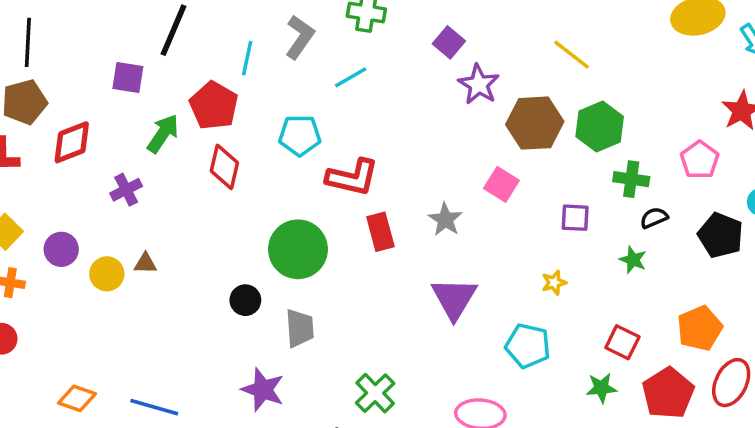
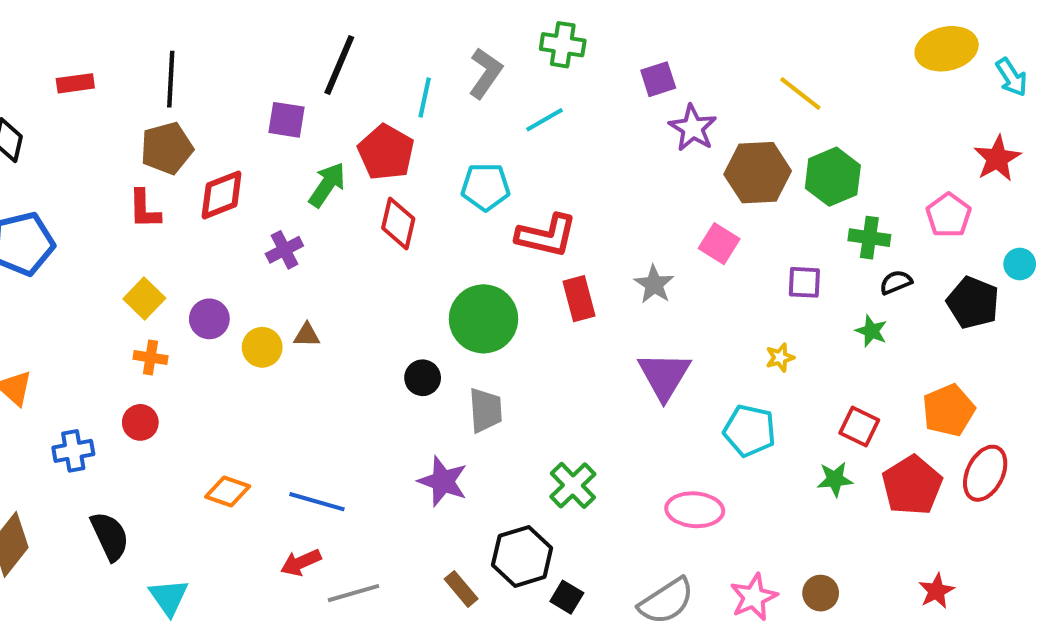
purple square: (449, 42) -> (658, 79), turned 32

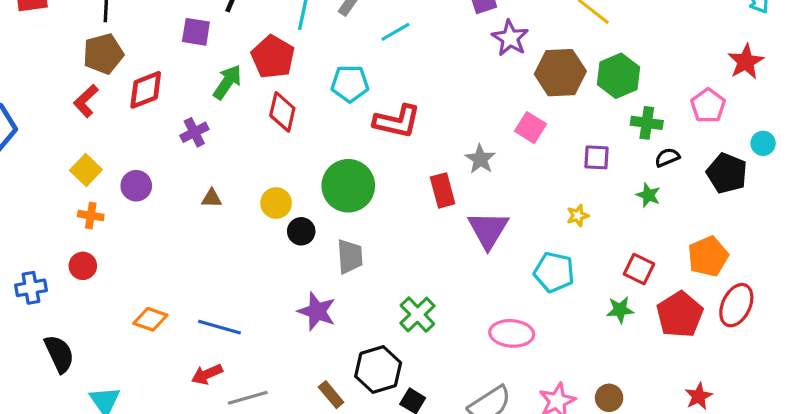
red L-shape: (144, 209) -> (86, 101), turned 48
red rectangle: (579, 299) -> (443, 190), moved
yellow circle: (262, 347) -> (276, 203), moved

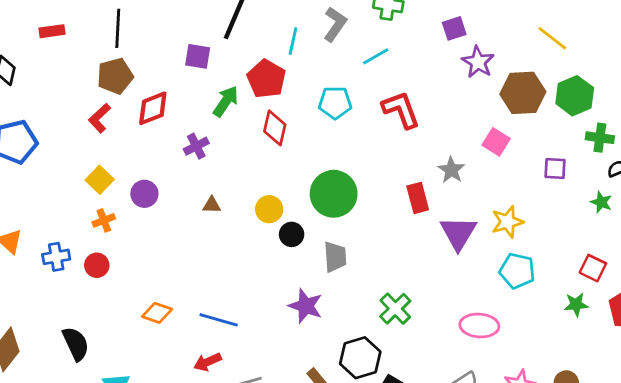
red L-shape: (397, 121) -> (401, 110), moved, turned -123
orange cross: (91, 216) -> (104, 220), turned -30
yellow star: (578, 216) -> (507, 222), moved, size x1.6
blue cross: (31, 288) -> (56, 257), moved

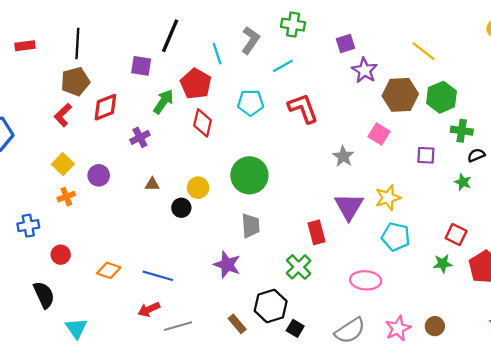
cyan line: (293, 41) -> (217, 54), turned -30
red rectangle: (418, 198) -> (316, 232), moved
black circle: (292, 234) -> (181, 208), moved
red circle: (97, 265) -> (61, 255), moved

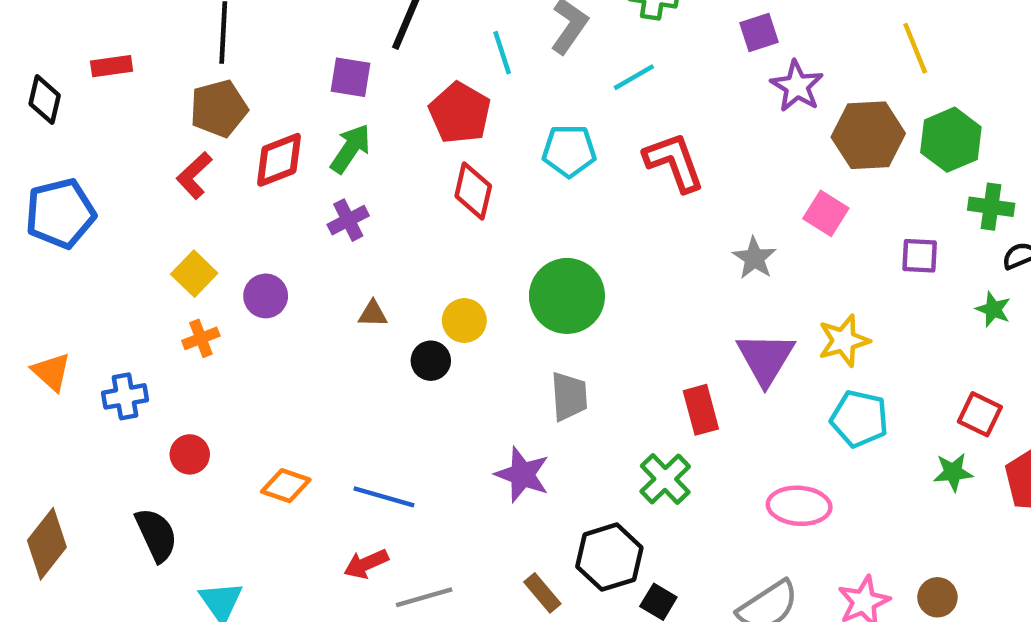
red rectangle: (25, 46) -> (112, 66), moved
yellow line: (424, 51) -> (915, 48), turned 30
green arrow: (163, 102) -> (350, 149), moved

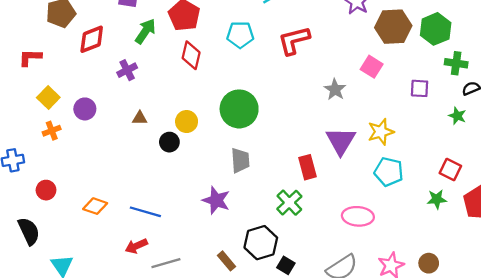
green arrow: (350, 149) -> (145, 31), moved
red L-shape: (674, 162) -> (294, 40), turned -84
red L-shape: (194, 175) -> (30, 58), moved, turned 45

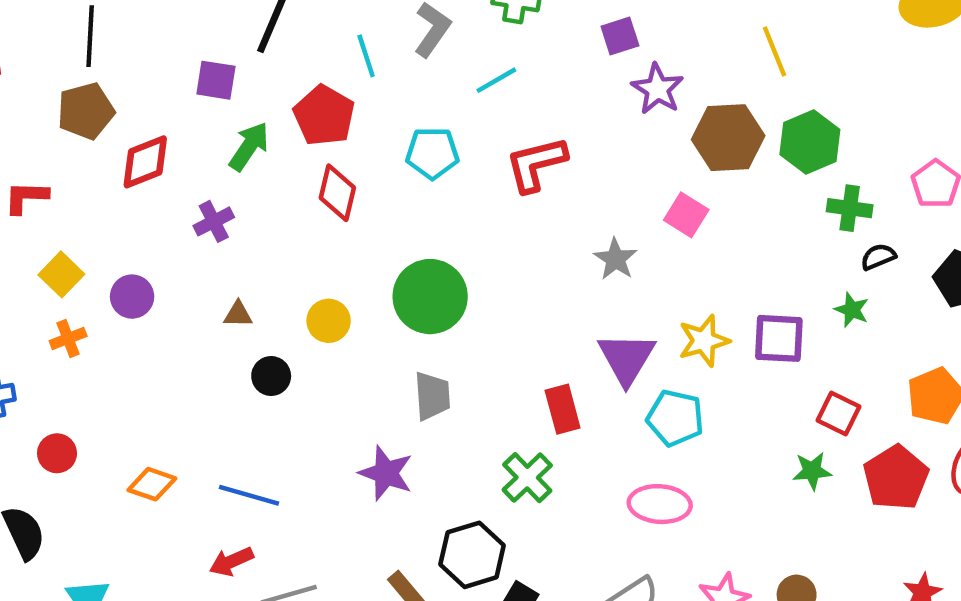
purple square: (420, 88) -> (779, 338), moved, size x1.4
black circle: (169, 142) -> (271, 376), moved
cyan pentagon: (389, 172) -> (675, 418), moved

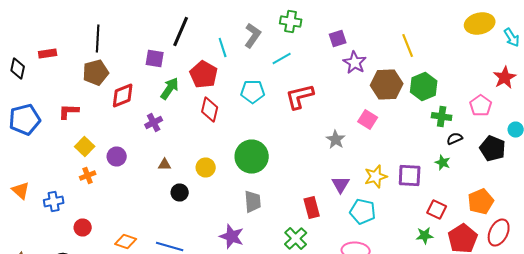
purple triangle: (627, 358) -> (341, 184), size x0.7

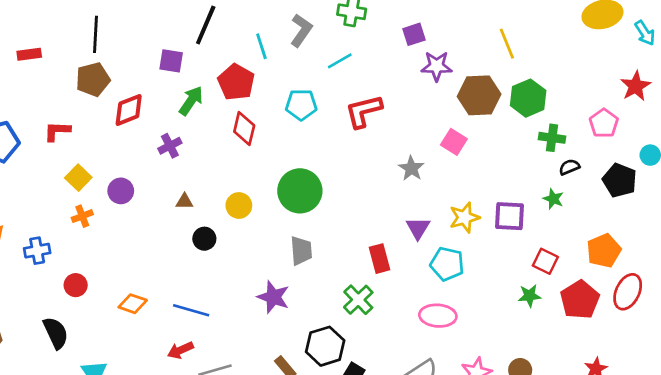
purple star: (355, 62) -> (437, 66), turned -30

